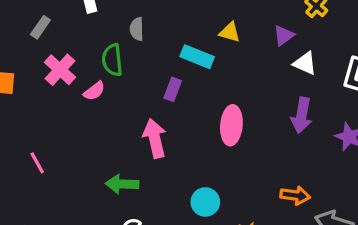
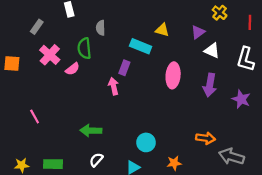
pink ellipse: (231, 125) -> (173, 75), moved
pink arrow: (155, 138) -> (114, 86), moved, size x0.7

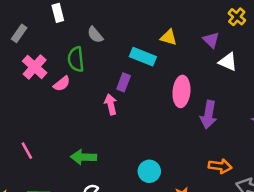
gray semicircle: (101, 28) -> (95, 35), turned -40
purple triangle: (198, 32) -> (211, 40), turned -40
purple arrow: (210, 85) -> (209, 115), moved
pink line: (35, 116) -> (27, 151), moved

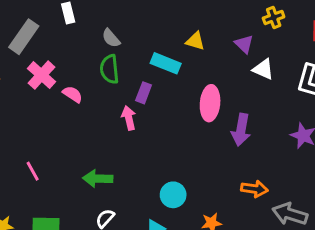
yellow cross: (237, 17) -> (274, 17), turned 30
gray rectangle: (19, 33) -> (24, 37), size x1.6
green semicircle: (76, 59) -> (110, 69), moved
pink semicircle: (62, 84) -> (73, 94), turned -108

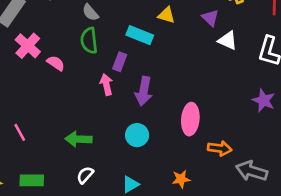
pink ellipse: (210, 103) -> (190, 119), moved
purple arrow: (241, 130) -> (144, 91), moved
cyan circle: (173, 195) -> (137, 135), moved

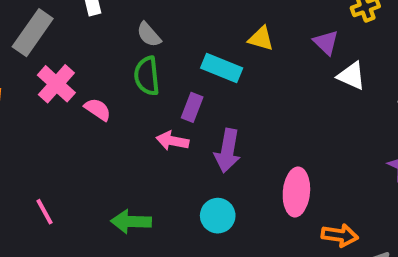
pink arrow: (106, 84) -> (172, 141), turned -66

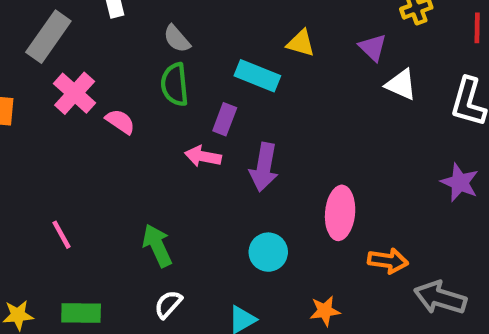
cyan circle: (218, 216) -> (268, 252), moved
green arrow: (131, 222) -> (157, 246), turned 63

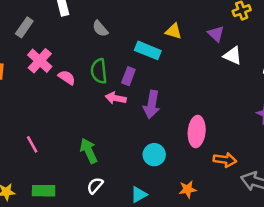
gray rectangle: (48, 37) -> (24, 27), size x0.7
green semicircle: (175, 85) -> (99, 71), moved

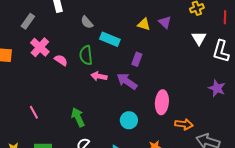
purple triangle: (216, 34) -> (165, 22), moved
cyan rectangle: (148, 50) -> (110, 39), moved
white triangle: (233, 56) -> (199, 38), moved, turned 35
purple rectangle: (128, 76) -> (137, 59), moved
purple arrow: (152, 104) -> (127, 81), turned 115

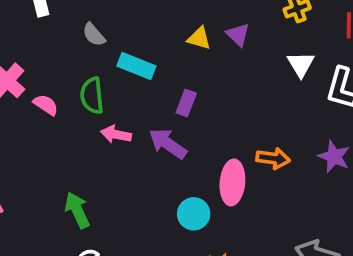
cyan circle: (129, 120) -> (194, 214), moved
orange arrow: (184, 124) -> (273, 158), moved

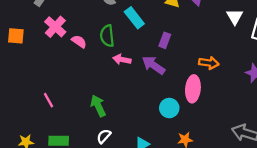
cyan rectangle: (136, 66) -> (134, 18), turned 30
orange arrow: (273, 158) -> (209, 63), moved

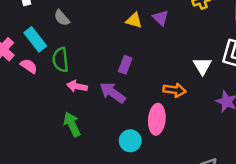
white triangle: (235, 17) -> (202, 66), moved
cyan rectangle: (134, 18) -> (35, 39), moved
green arrow: (98, 106) -> (72, 124), moved

